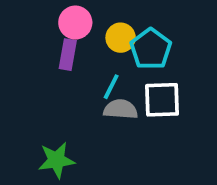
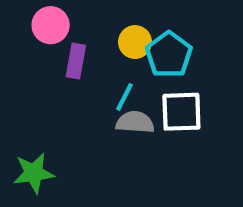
pink circle: (75, 23) -> (51, 25), moved
green star: (56, 160) -> (34, 173), moved

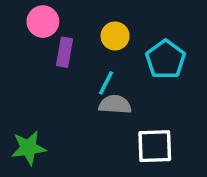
cyan pentagon: (169, 55) -> (166, 59), moved
white square: (181, 112) -> (155, 146), moved

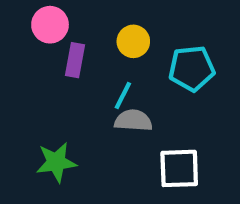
cyan pentagon: (166, 59) -> (192, 68), turned 30
green star: (28, 148) -> (56, 162), moved

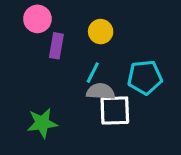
cyan pentagon: (192, 68) -> (145, 77), moved
white square: (179, 168) -> (115, 110), moved

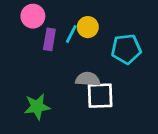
cyan line: (93, 73) -> (71, 34), moved
cyan pentagon: (145, 77) -> (126, 49), moved

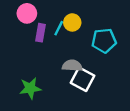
white square: (100, 96) -> (82, 79), turned 30

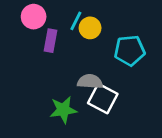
cyan line: (59, 28) -> (76, 21), moved
green star: (30, 88) -> (63, 110), moved

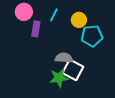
yellow circle: (90, 28) -> (79, 20), moved
green star: (63, 110) -> (59, 78), moved

